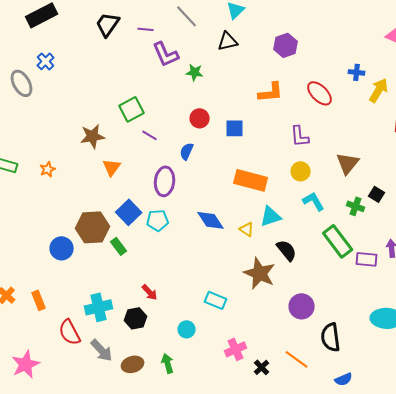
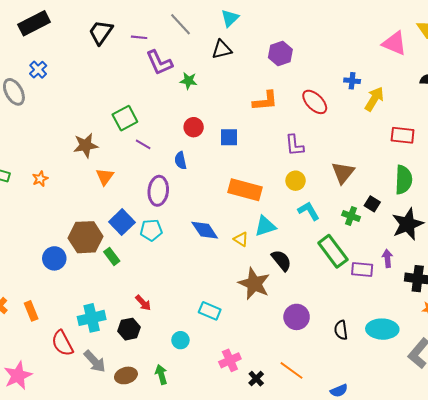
blue semicircle: (187, 151) -> (180, 160), turned -36
black semicircle: (331, 337) -> (341, 330), moved, size x0.7

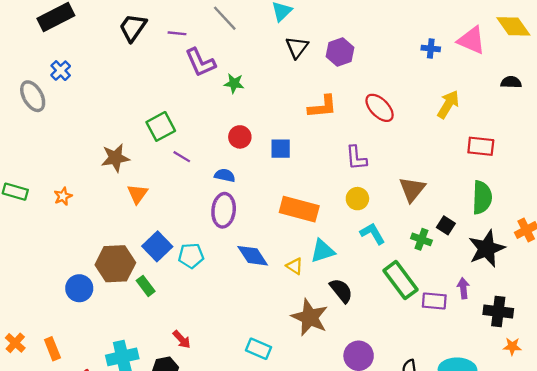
black triangle: (222, 49) -> (297, 47), moved, turned -40
blue cross: (352, 81) -> (431, 48), moved
blue semicircle: (180, 160) -> (225, 175), turned 114
purple ellipse: (158, 191) -> (224, 210), moved

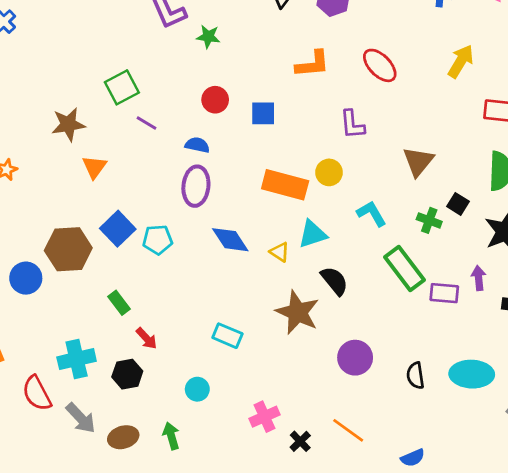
yellow circle: (357, 199) -> (329, 172), moved
green rectangle: (146, 286) -> (119, 303), moved
cyan rectangle: (258, 349) -> (227, 336), moved

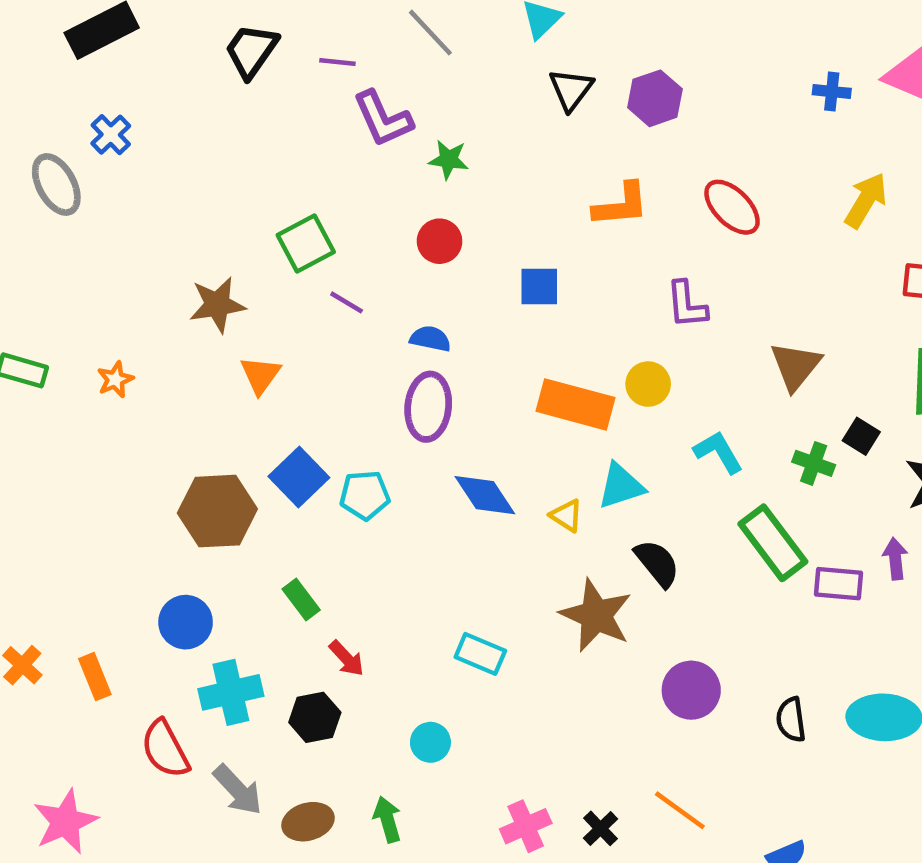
red circle: (215, 100) -> (440, 241), moved
blue circle: (26, 278) -> (186, 622), moved
pink cross: (265, 417) -> (526, 826), moved

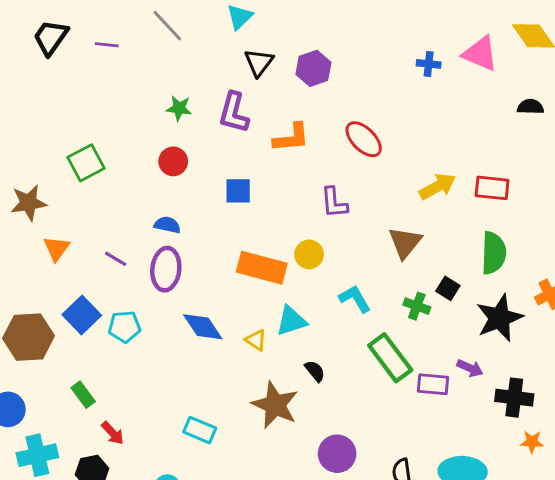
purple L-shape: (383, 119) -> (234, 113), moved, turned 39
yellow arrow: (866, 200) -> (437, 186), moved, turned 30
purple line: (347, 302) -> (116, 259), moved
purple arrow: (895, 559) -> (470, 368), turned 120
black semicircle: (657, 563) -> (315, 371), size x0.7

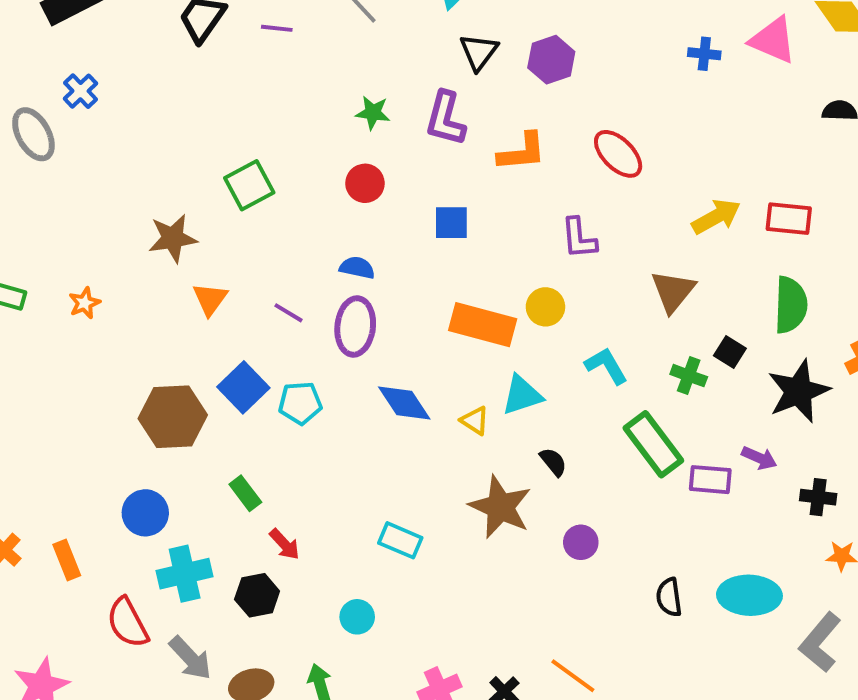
black cross: (514, 398) -> (818, 497), size x0.7
purple circle: (337, 454) -> (581, 542), moved, size x0.7

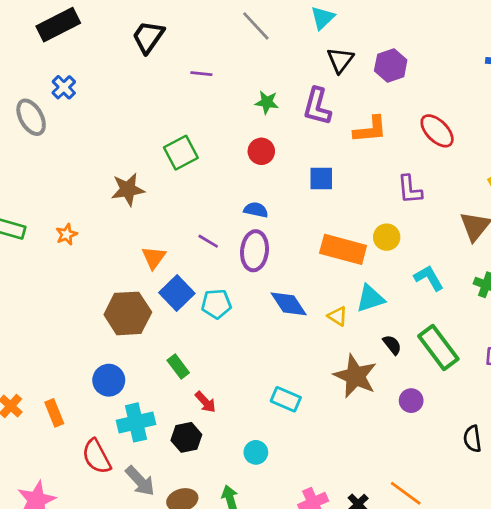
purple line: (277, 28) -> (201, 74), moved
orange triangle: (210, 299) -> (154, 258), moved
green rectangle: (653, 444) -> (438, 347), moved

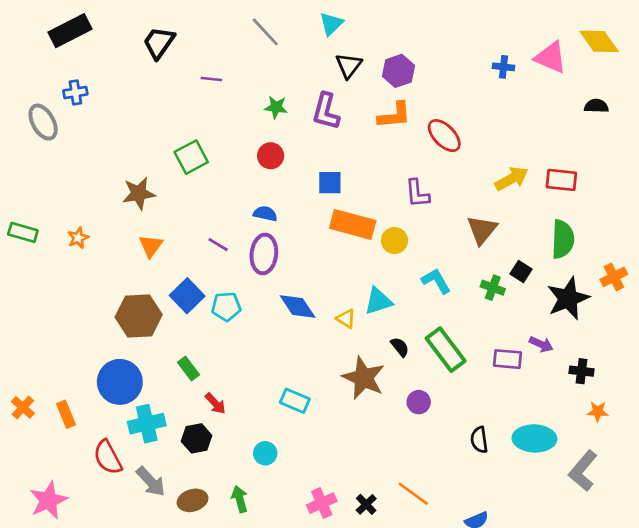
blue cross: (64, 87) -> (75, 92), turned 35
orange L-shape: (370, 130) -> (394, 115), moved
orange rectangle: (343, 249) -> (353, 224), moved
orange triangle: (154, 258) -> (151, 246), moved
blue circle: (109, 380) -> (120, 382), size x1.4

